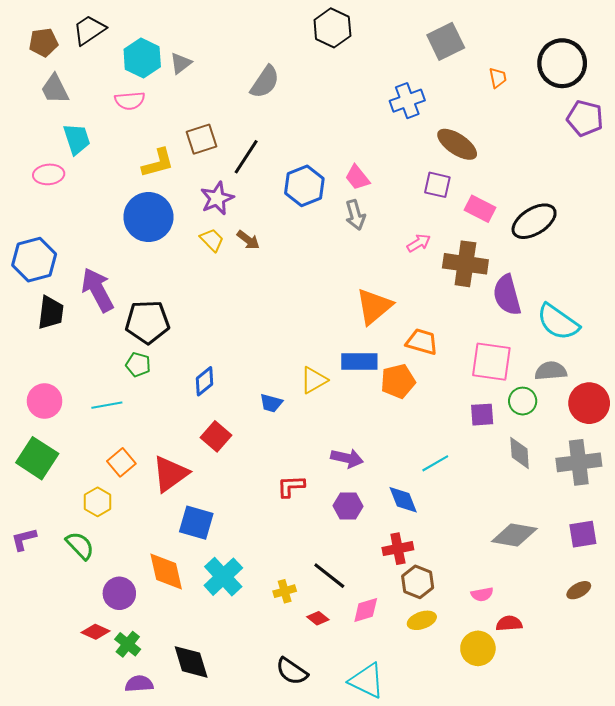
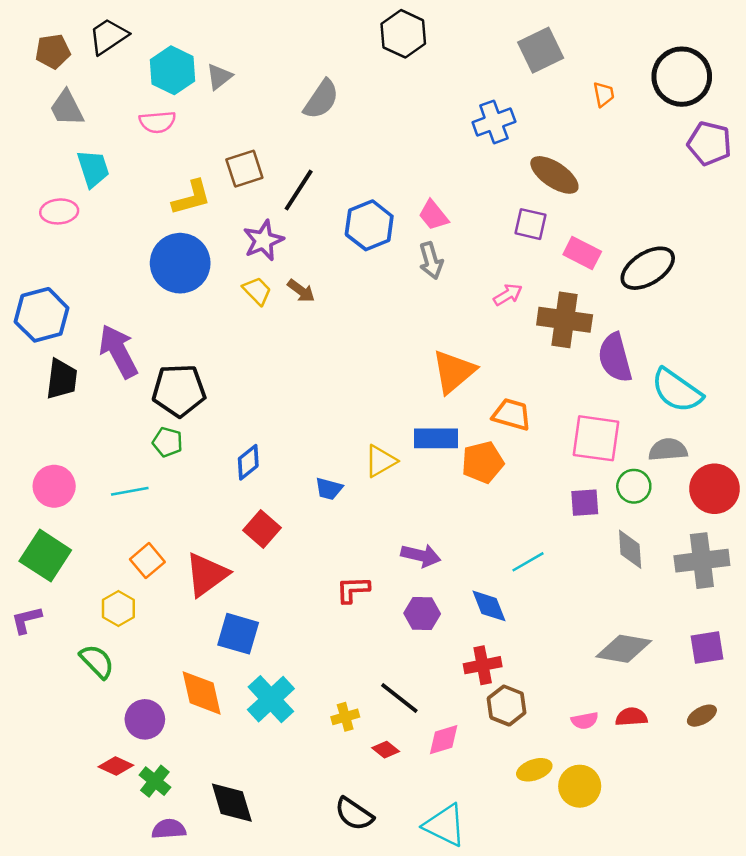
purple L-shape: (24, 539) -> (26, 620), moved
yellow ellipse: (422, 620) -> (534, 770), moved
red semicircle: (509, 623) -> (631, 717), moved

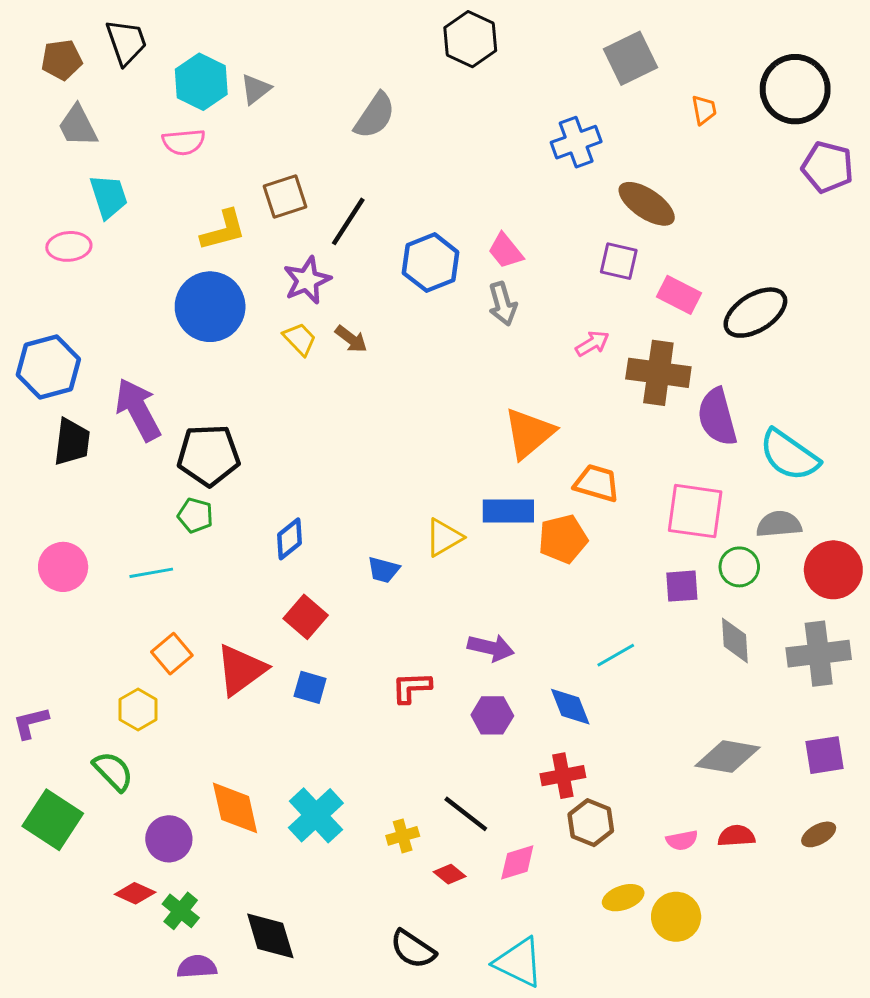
black trapezoid: (108, 36) -> (126, 42), turned 105
green square: (45, 556) -> (53, 820), moved
blue square: (238, 634) -> (310, 687), moved, size x0.7

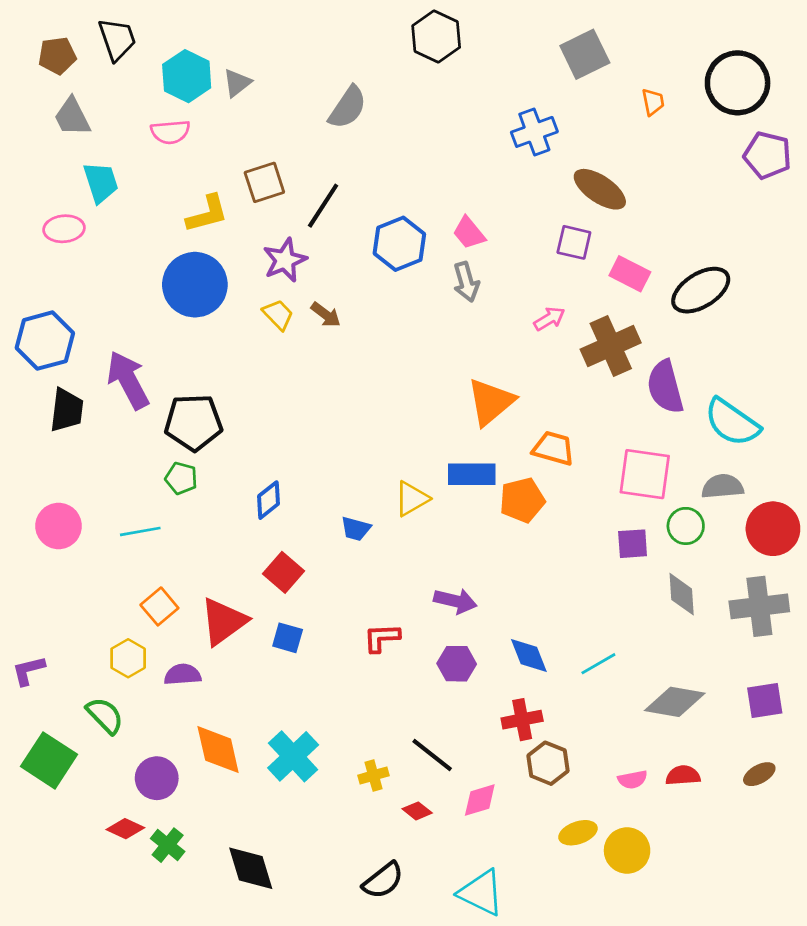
brown cross: (658, 373) -> (611, 346), turned -32
cyan line: (616, 655) -> (598, 664), moved
black semicircle: (413, 949) -> (383, 880), turned -72
purple semicircle: (197, 967) -> (183, 675), moved

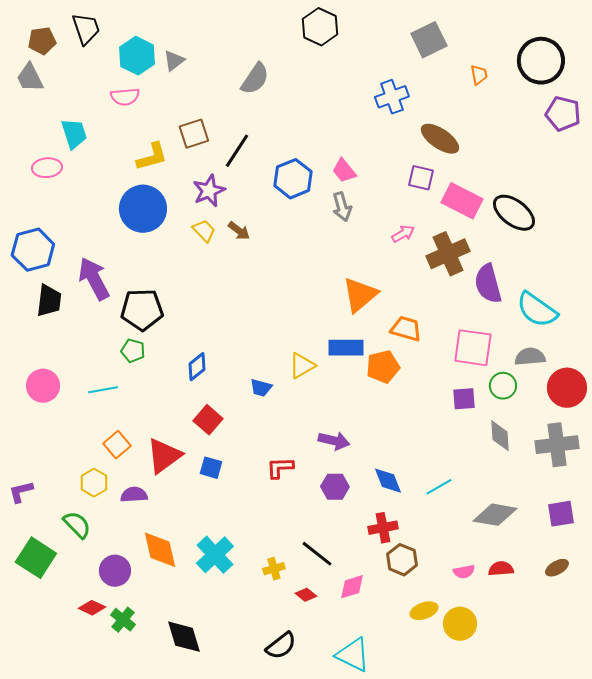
gray trapezoid: (72, 117) -> (30, 78), moved
pink rectangle: (630, 274) -> (462, 201), size x1.4
black ellipse: (701, 290) -> (514, 213), turned 69

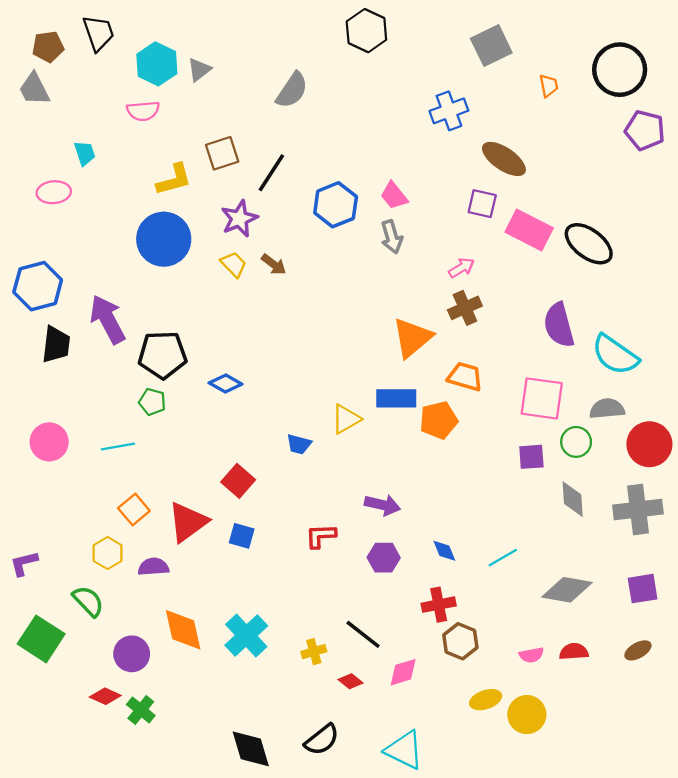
cyan trapezoid: (74, 134) -> (85, 153), size x0.7
brown cross: (448, 254) -> (465, 308), moved, size x0.7
blue diamond: (197, 367) -> (226, 383), moved, turned 68
blue diamond: (388, 481) -> (444, 551), size x0.7
black diamond: (184, 637) -> (251, 749), moved

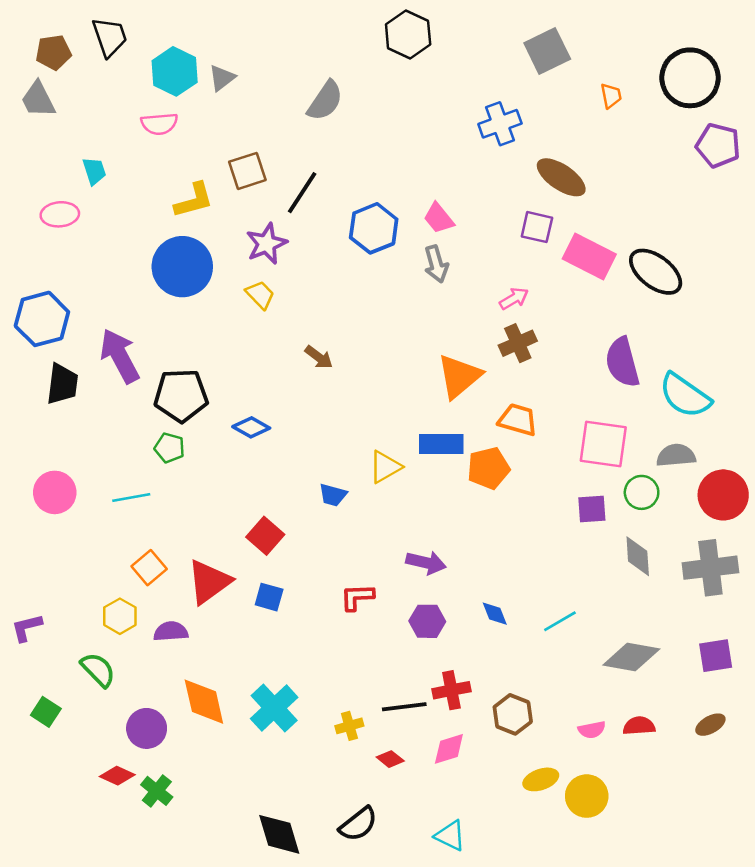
brown arrow: (274, 264) -> (319, 357), moved
red cross: (439, 605) -> (451, 690), moved
black line: (363, 634) -> (404, 707), turned -45
green square: (41, 639) -> (46, 712), size x0.6
cyan triangle: (404, 750) -> (450, 836), size x0.7

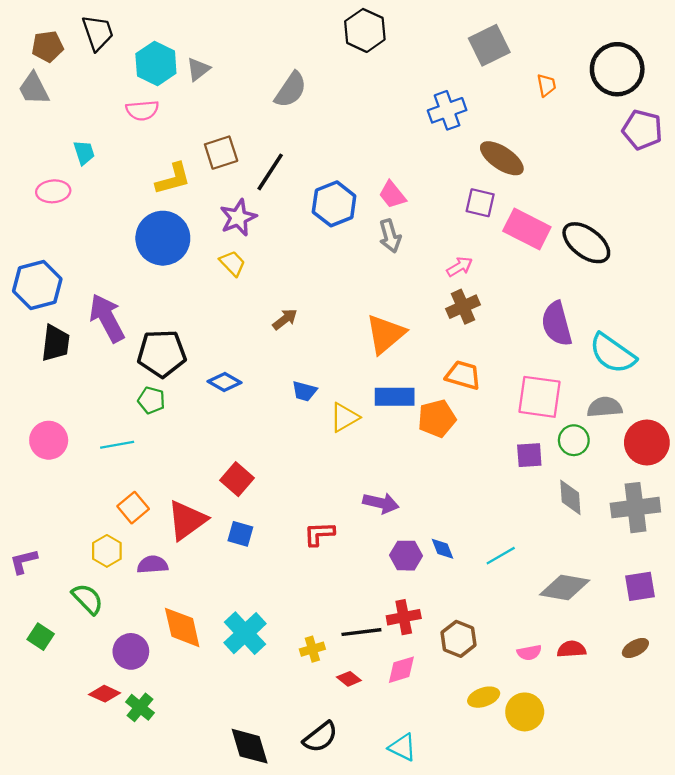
brown arrow: (319, 357) -> (285, 319), turned -75
orange triangle: (459, 376) -> (385, 334), moved
blue trapezoid: (333, 495) -> (304, 391), moved
purple hexagon: (427, 621) -> (406, 556), moved

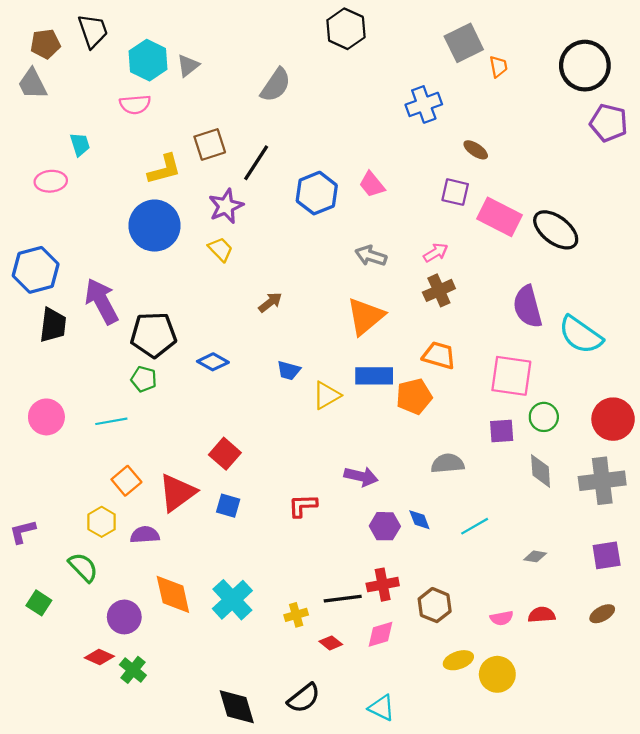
orange trapezoid: (546, 85) -> (498, 67), moved
brown ellipse: (502, 158) -> (476, 150), size x0.6
gray arrow: (390, 236) -> (371, 256), moved, turned 124
gray semicircle: (605, 407) -> (448, 463), moved
gray diamond: (565, 587) -> (535, 556), size x0.5

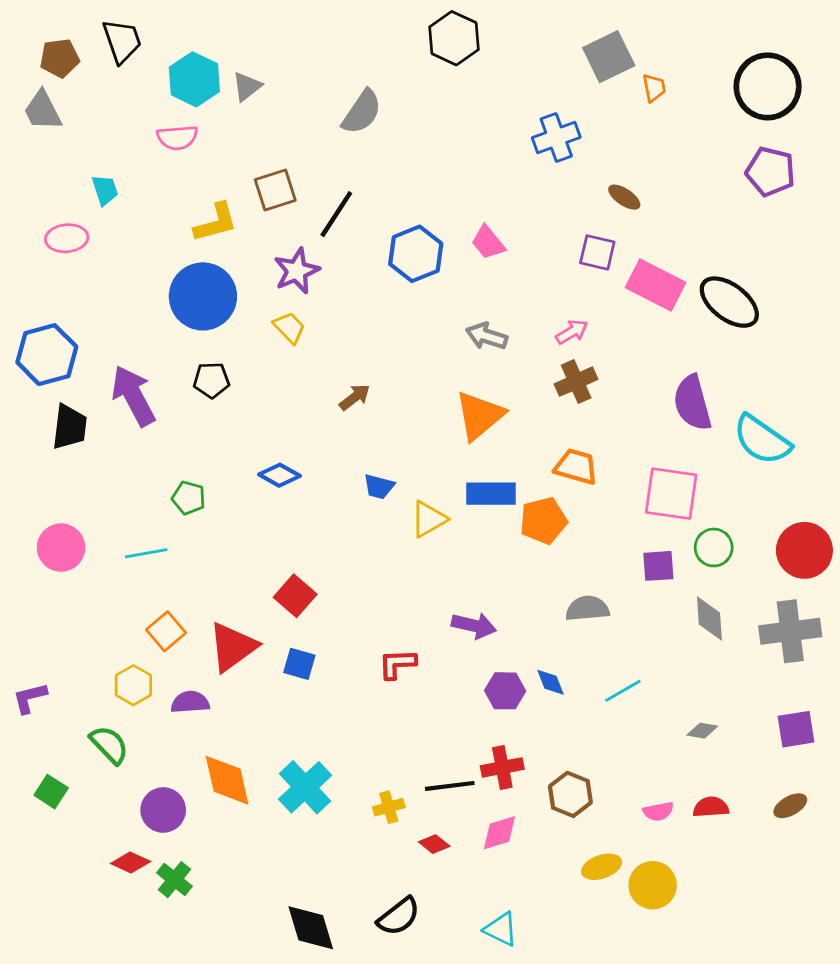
purple pentagon: (609, 123) -> (770, 172), moved
black pentagon: (153, 335) -> (211, 380), moved, size x0.6

